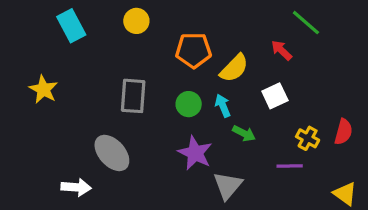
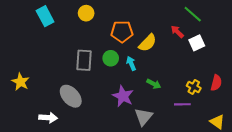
yellow star: (43, 89) -> (20, 82), moved
white square: (275, 96) -> (197, 43), moved
green circle: (189, 104) -> (111, 58), moved
cyan arrow: (223, 106) -> (131, 63), moved

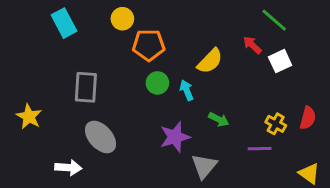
orange pentagon: (122, 32) -> (149, 45), moved
gray rectangle: (84, 60) -> (86, 87), moved
purple star: (123, 96) -> (175, 137), turned 30

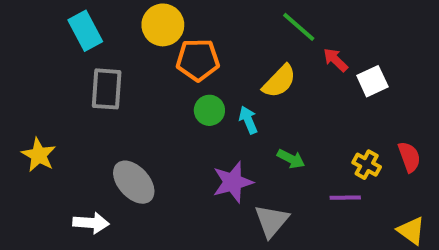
yellow circle: (122, 19) -> (163, 25), size x1.4
green line: (274, 20) -> (299, 27), moved
gray rectangle: (86, 87) -> (107, 89), moved
red semicircle: (308, 118) -> (409, 157), turned -35

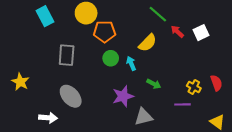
white square: (372, 81) -> (201, 33), moved
gray rectangle: (107, 89) -> (67, 55), moved
gray triangle: (272, 221) -> (144, 117), turned 36

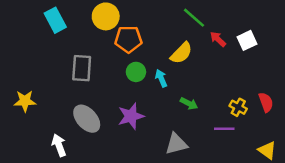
yellow star: (20, 82) -> (25, 101), turned -30
purple star: (123, 96) -> (131, 116), moved
white arrow: (48, 118) -> (59, 145), turned -114

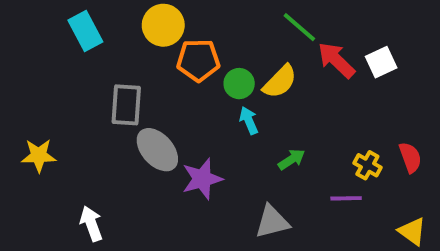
red arrow: (218, 39) -> (336, 60), size x1.5
green circle: (136, 72) -> (239, 84), moved
green arrow: (189, 103) -> (292, 159), turned -60
gray ellipse: (87, 119) -> (157, 150), moved

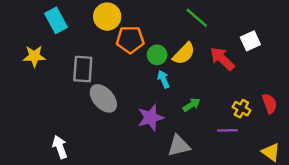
red arrow: (336, 60) -> (222, 59), moved
yellow star: (39, 156) -> (34, 56), moved
purple star: (202, 179) -> (151, 118), moved

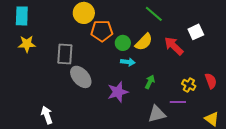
cyan rectangle: (56, 20) -> (22, 16), moved, turned 30
cyan arrow: (163, 79) -> (128, 62), turned 120
green arrow: (192, 105) -> (150, 82), turned -32
gray triangle: (179, 146) -> (157, 114), moved

